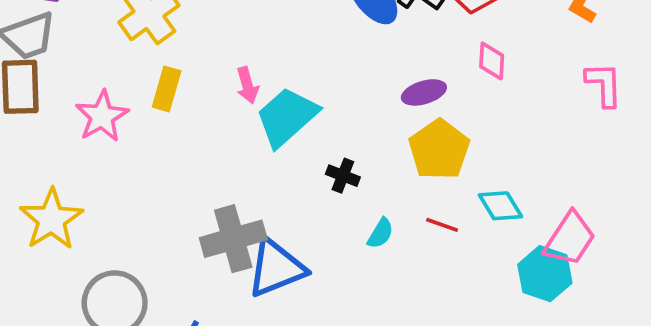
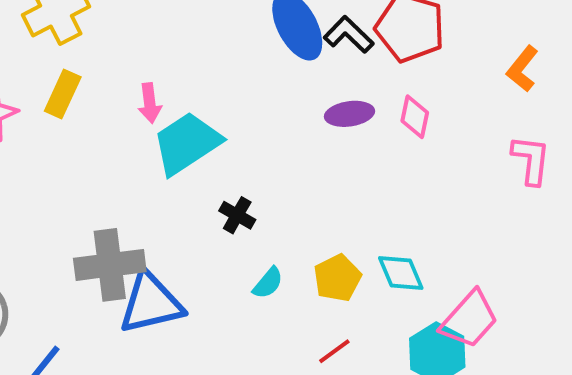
purple ellipse: (424, 92) -> (349, 114), moved
yellow pentagon: (439, 150) -> (337, 278), moved, size x0.7
red line: (442, 225) -> (334, 351), moved, turned -64

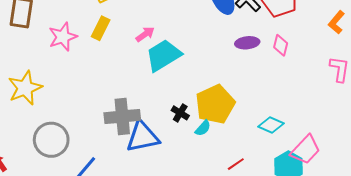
pink arrow: (150, 103) -> (145, 34), turned -120
black cross: (237, 215) -> (180, 113), moved
cyan diamond: (401, 273) -> (271, 125), turned -45
yellow pentagon: (337, 278) -> (215, 104), moved, size x1.6

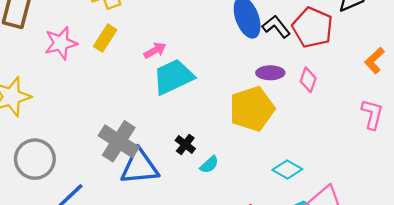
yellow pentagon: (215, 104) -> (252, 109), moved
gray cross: (122, 116) -> (119, 141), turned 32

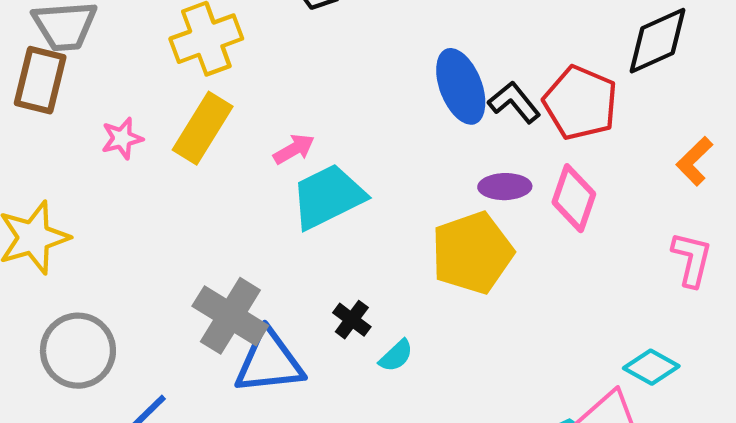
yellow rectangle: (105, 38) -> (203, 128), size x1.4
pink star: (61, 43) -> (122, 138), size x0.7
pink diamond: (308, 80) -> (574, 198), size x1.4
cyan diamond: (287, 169) -> (651, 367), moved

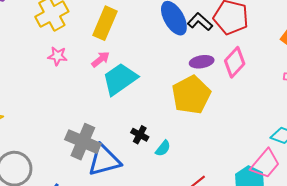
yellow rectangle: (203, 128) -> (105, 23), moved
pink star: (122, 138) -> (58, 56), moved, turned 30
pink diamond: (574, 198) -> (235, 62), turned 32

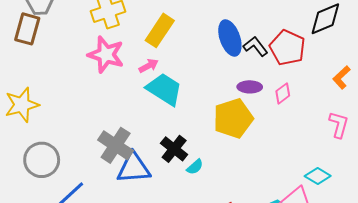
pink star: (58, 56) -> (106, 55), size x1.8
pink diamond: (235, 62) -> (283, 93), size x0.7
cyan trapezoid: (120, 79) -> (164, 89), turned 57
black cross: (140, 135) -> (174, 149), size x1.5

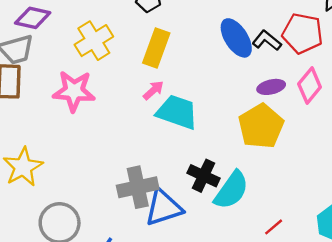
pink star: (106, 55) -> (74, 91), moved
pink diamond: (283, 93) -> (310, 85), size x1.4
gray cross: (116, 145) -> (138, 187), turned -32
cyan semicircle: (195, 167) -> (231, 190), size x2.0

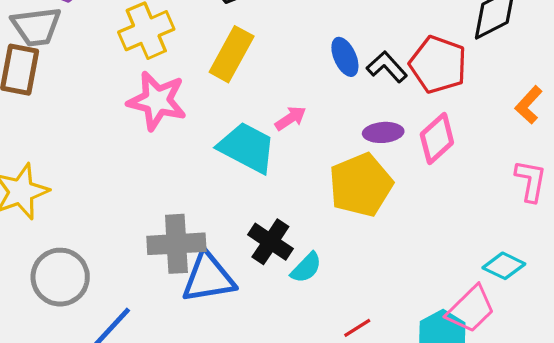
blue ellipse: (236, 38) -> (345, 57), size x0.7
pink arrow: (153, 90) -> (290, 118), moved
pink star: (74, 91) -> (157, 101), moved
cyan semicircle: (231, 190) -> (306, 268), size x0.6

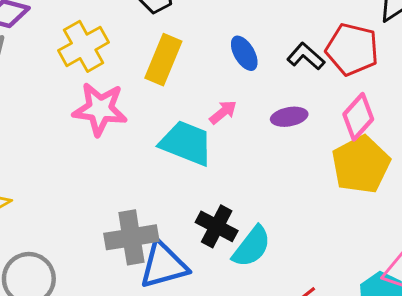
blue ellipse: (345, 57) -> (244, 53), moved
purple ellipse: (383, 132) -> (289, 117), moved
yellow pentagon: (361, 185) -> (361, 165), moved
cyan semicircle: (306, 268) -> (252, 247), size x1.4

